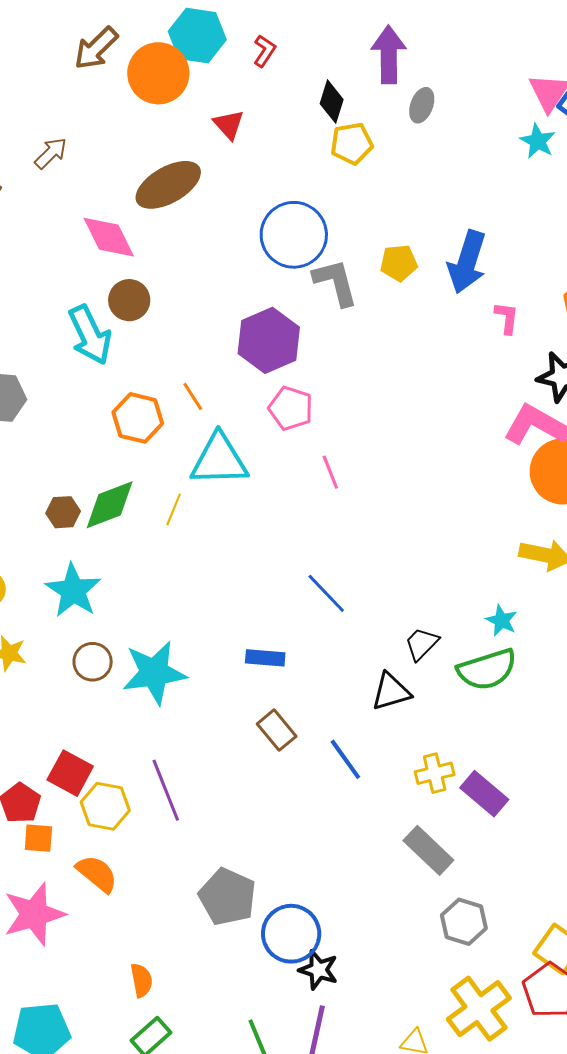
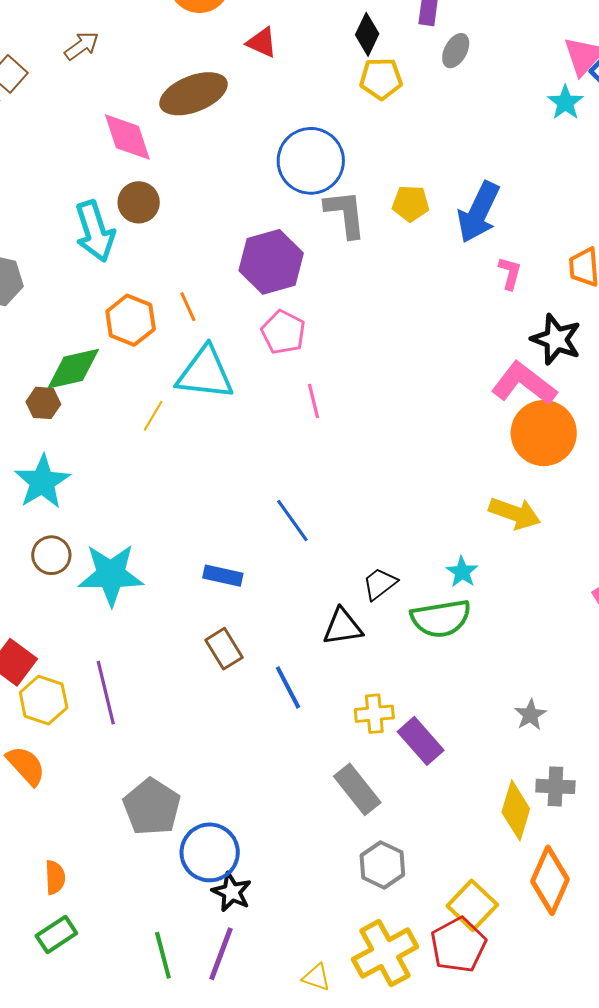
red triangle: (229, 125) -> (262, 43), turned -32
green diamond: (110, 505) -> (73, 369), moved

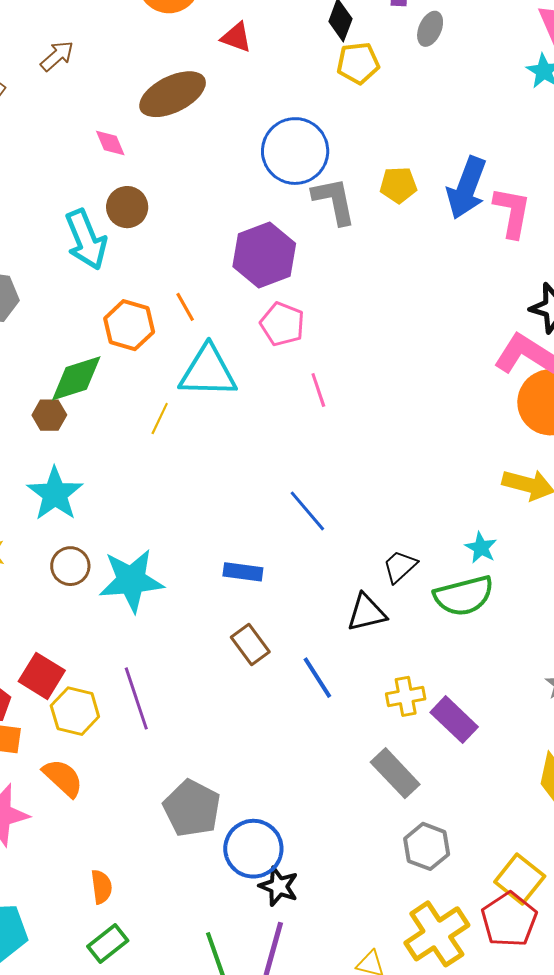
pink diamond: (127, 137) -> (110, 143), size x0.6
pink L-shape: (510, 273) -> (512, 212), moved, size x1.6

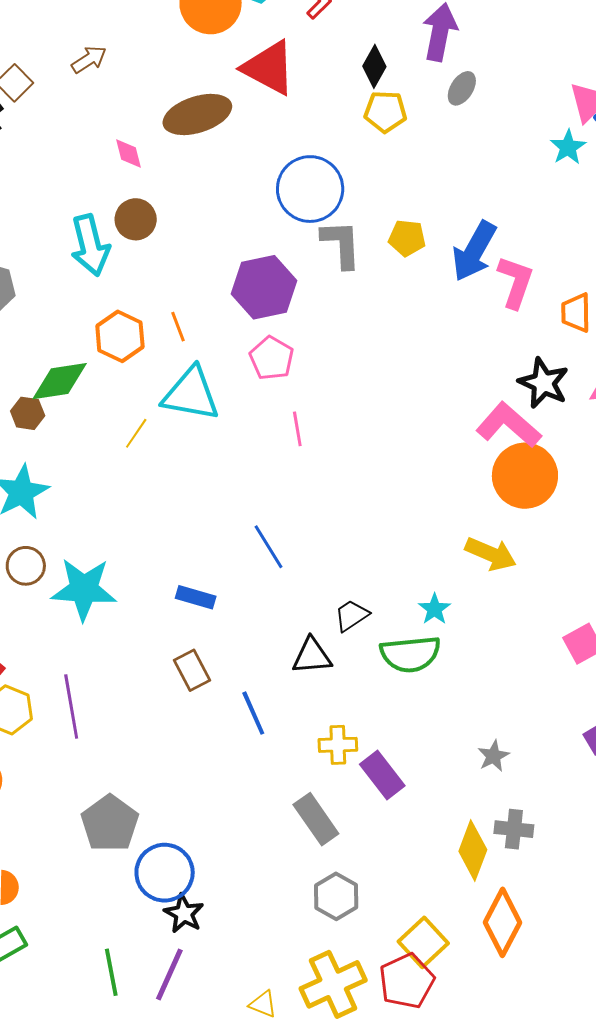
red triangle: (236, 37) -> (269, 68), size x1.8

